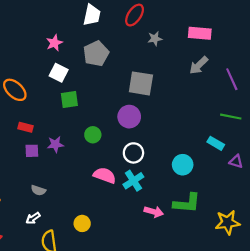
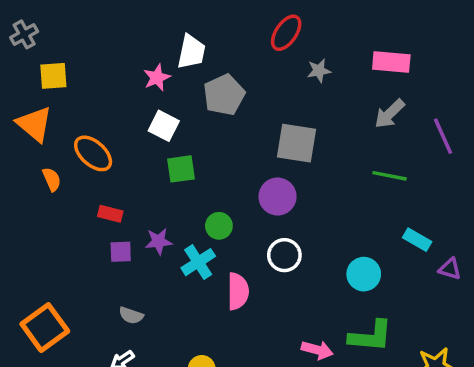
white trapezoid: (92, 15) -> (191, 52), moved
green line: (231, 117) -> (390, 176), moved
pink semicircle: (105, 175) -> (238, 291), turned 70
cyan cross: (133, 181) -> (198, 262), moved

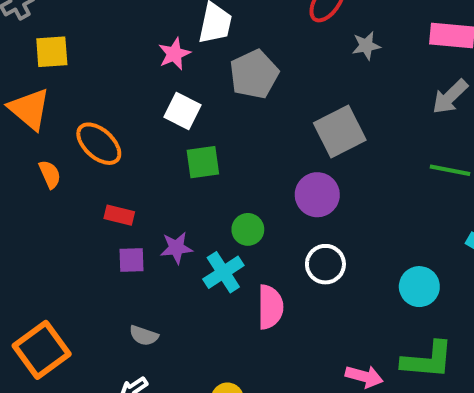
gray square: (296, 143) -> (340, 131), turned -36

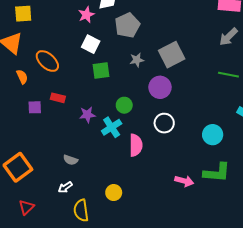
gray star: (366, 46) -> (137, 60), moved
purple square: (131, 260) -> (35, 107), moved

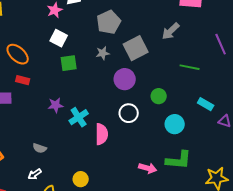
gray pentagon: (127, 25) -> (109, 22), moved
gray arrow: (228, 37) -> (171, 31), moved
red rectangle: (58, 98) -> (23, 80), moved
green circle: (124, 105) -> (159, 96), moved

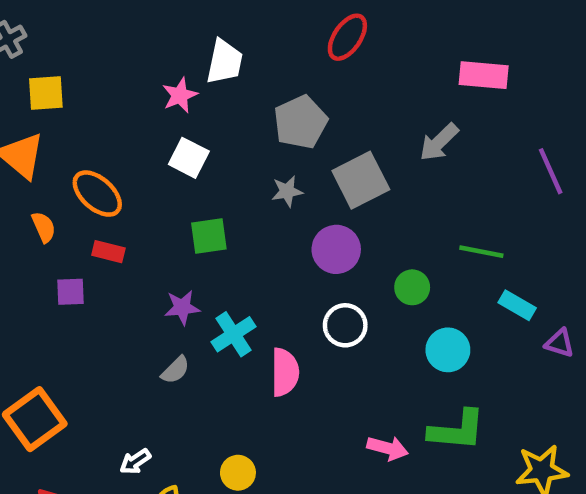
green square: (69, 63) -> (209, 236), moved
green line: (190, 67) -> (481, 252), moved
gray semicircle: (40, 148) -> (175, 370), moved, turned -64

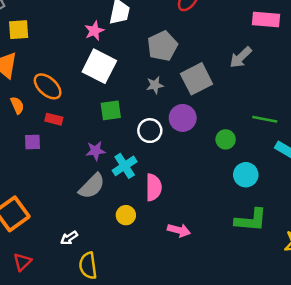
white square: (189, 158) -> (99, 66), size x1.5
white circle: (345, 325) -> (150, 131), moved
gray semicircle: (175, 370) -> (92, 186), size x1.6
pink arrow: (388, 448) -> (179, 230), moved
yellow circle: (238, 473) -> (126, 215), moved

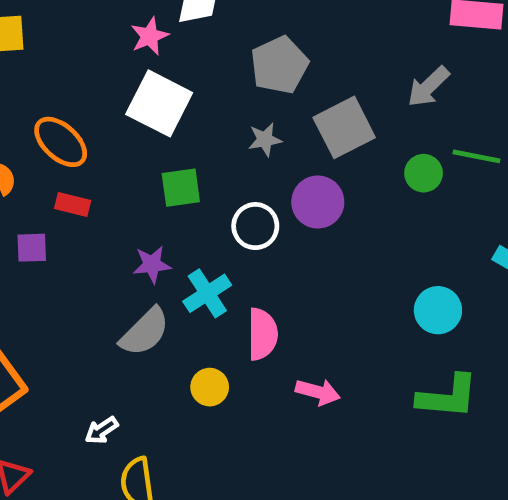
green line: (265, 119) -> (476, 156), moved
green circle: (226, 139) -> (424, 173), moved
pink arrow: (179, 230) -> (318, 392), moved

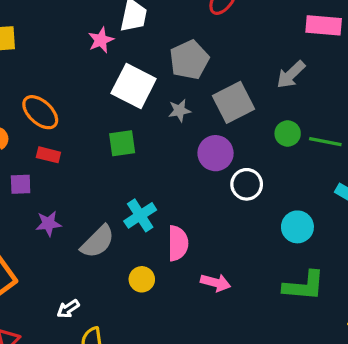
white square: (159, 103) -> (134, 86), moved
green line: (476, 156) -> (325, 142), moved
white circle: (255, 226) -> (247, 184), moved
purple star: (152, 264) -> (48, 224), moved

